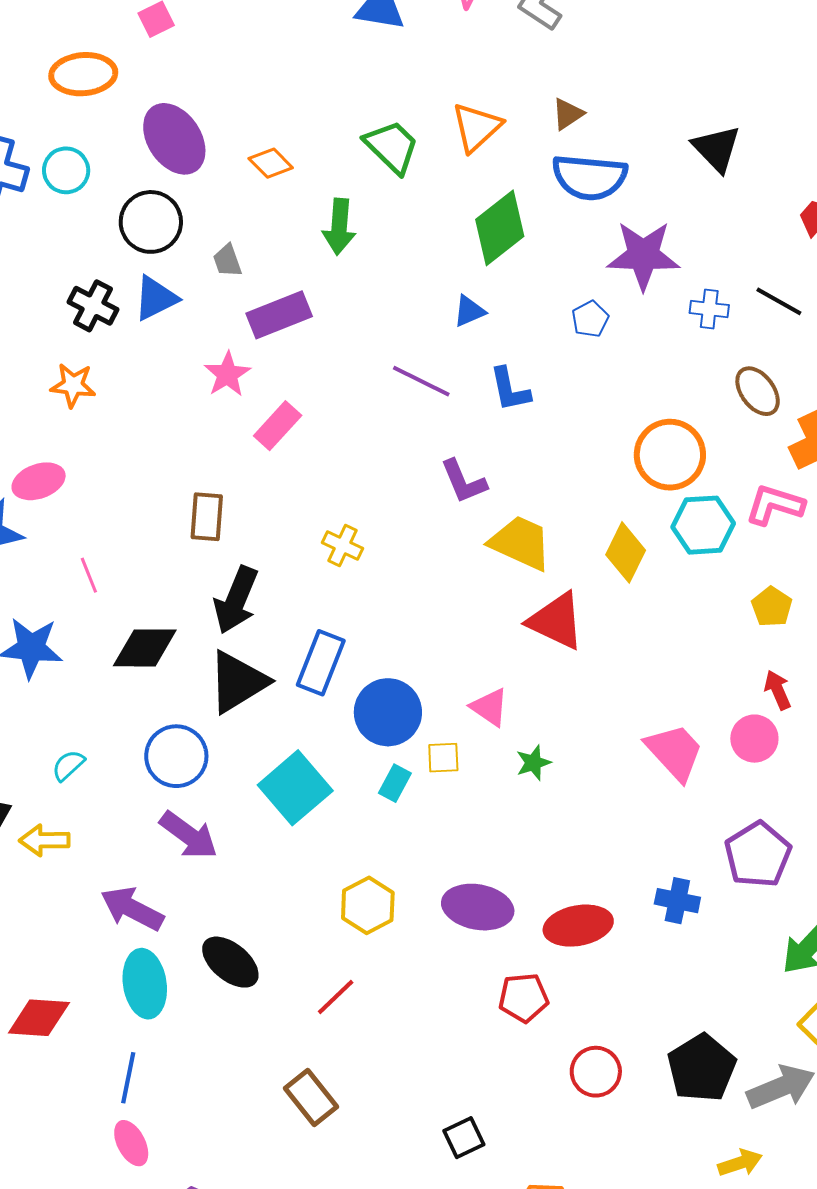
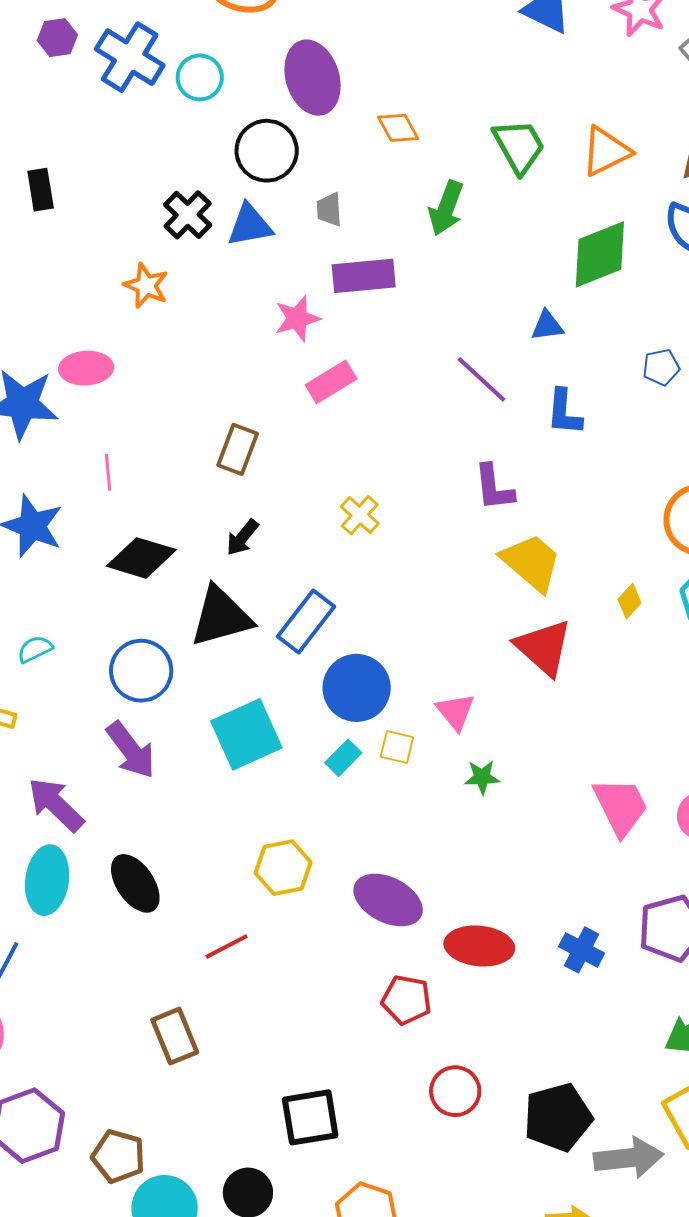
yellow diamond: (626, 552) -> (630, 601), size x0.6
black arrow: (236, 600) -> (242, 538), size x0.6
black square: (464, 1138) -> (310, 1117), size x1.5

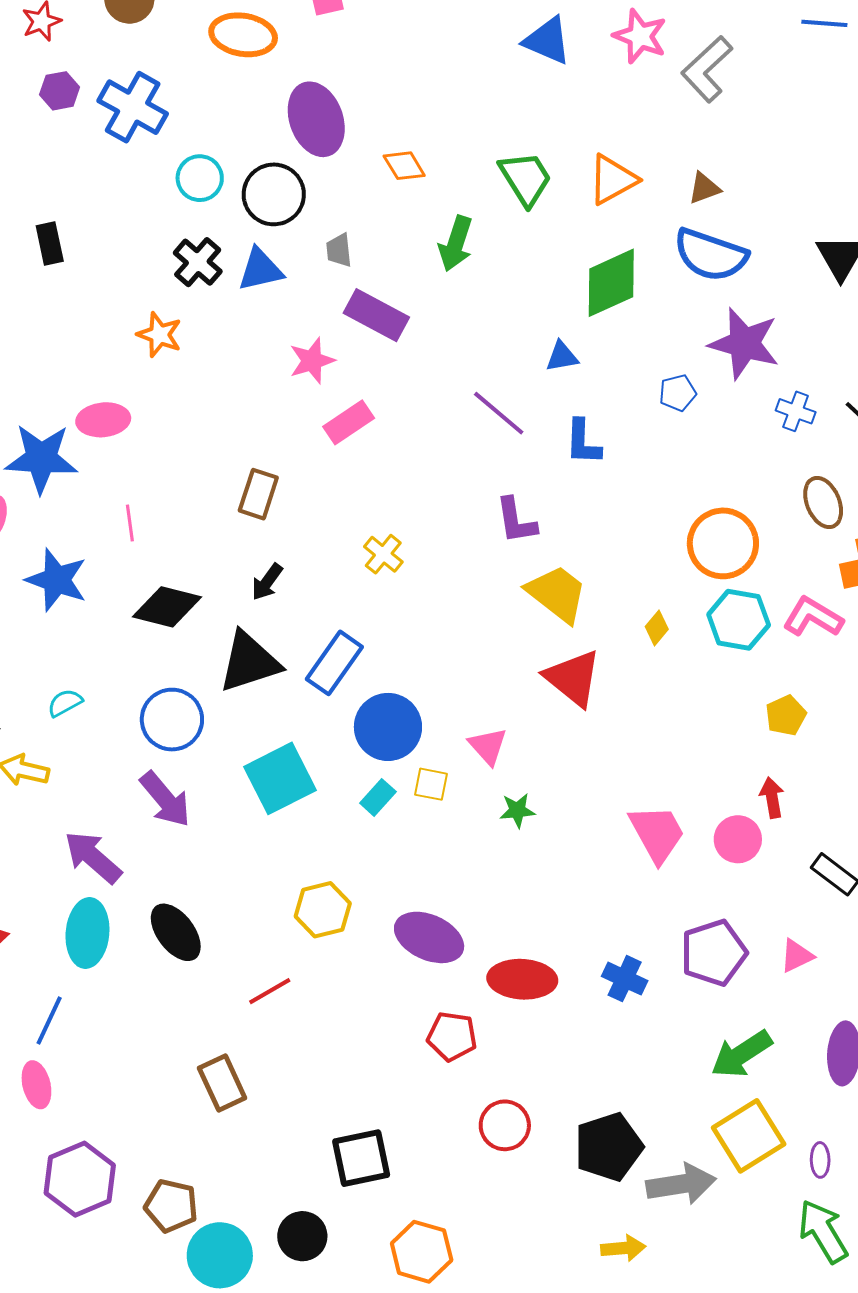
cyan circle: (200, 77) -> (200, 178), moved
purple rectangle: (364, 276) -> (376, 315), turned 36

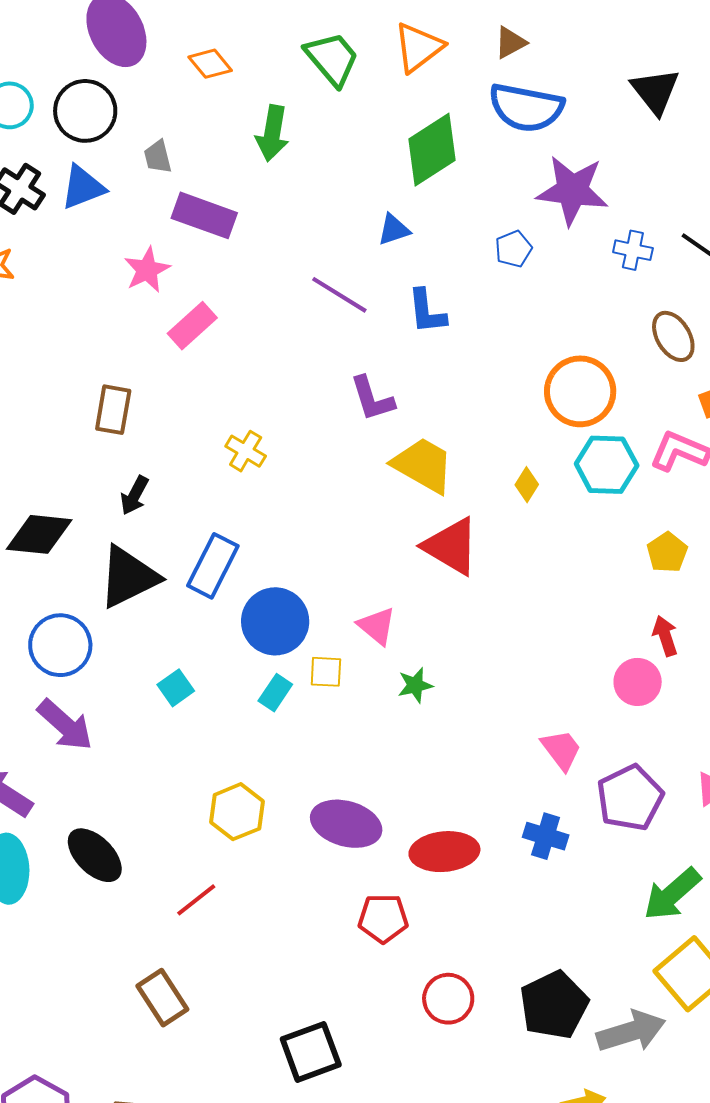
cyan square: (280, 778) -> (176, 688), size x0.5
pink trapezoid: (657, 833) -> (561, 750), moved, size x0.7

